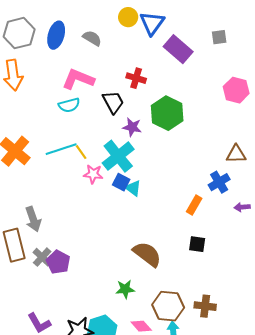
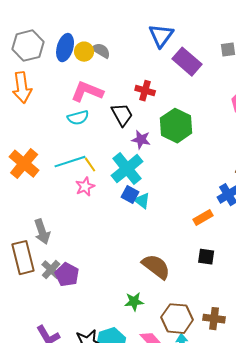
yellow circle: (128, 17) -> (84, 52), moved
pink star: (93, 174) -> (85, 187), moved, turned -30
orange rectangle: (194, 205) -> (203, 218), turned 30

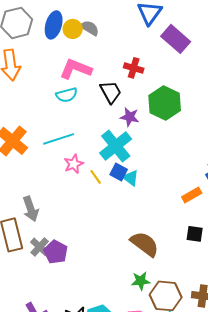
yellow line: (90, 165) -> (96, 177), moved
green star: (134, 302) -> (141, 281), moved

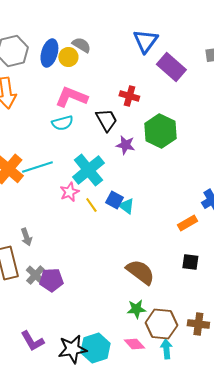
gray semicircle: (90, 28) -> (81, 45), moved
cyan line: (59, 139) -> (37, 167), moved
cyan cross: (116, 146) -> (88, 170), moved
gray arrow: (31, 209) -> (26, 237), size x0.7
purple pentagon: (56, 252) -> (51, 280), turned -30

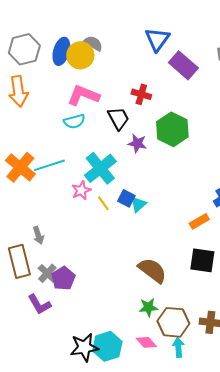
yellow circle: (68, 57) -> (80, 55), size x1.4
cyan triangle: (126, 206) -> (138, 204), turned 42
black square: (190, 262) -> (202, 260), size x1.5
purple pentagon: (51, 280) -> (63, 278), turned -30
purple L-shape: (32, 341) -> (39, 304), moved

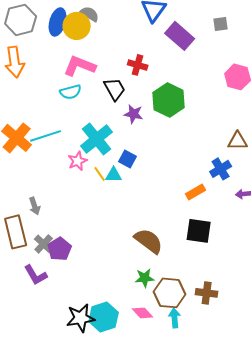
blue square: (126, 198) -> (128, 159), moved
cyan triangle: (138, 204) -> (114, 175), moved, turned 42

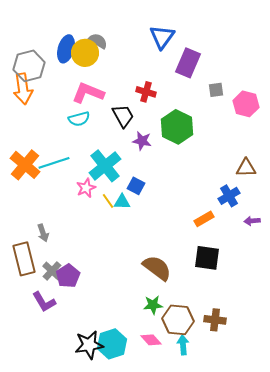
gray hexagon: (21, 20) -> (29, 66), moved
gray square: (221, 24) -> (216, 90), moved
purple rectangle: (180, 36) -> (188, 63), turned 72

